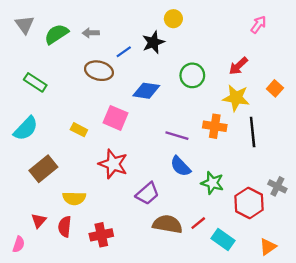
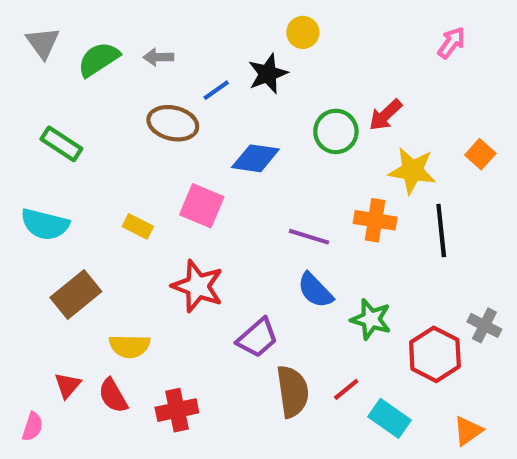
red arrow: (238, 66) -> (385, 115), moved
cyan semicircle: (26, 129) -> (45, 224), turned 60
brown semicircle: (167, 224) -> (293, 392), turned 72
red semicircle: (65, 227) -> (113, 396), turned -36

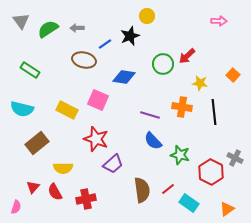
pink arrow: (451, 43) -> (219, 21), turned 56
yellow star: (412, 171) -> (200, 83), size x0.7
yellow rectangle: (138, 226) -> (67, 110), size x1.5
purple trapezoid: (257, 338) -> (113, 164), moved

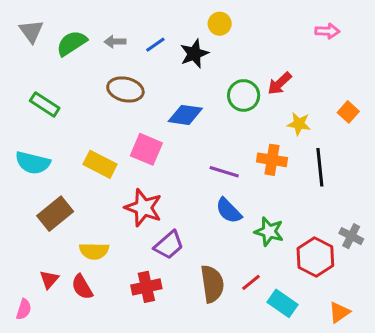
blue line: (105, 44) -> (155, 45), moved
red cross: (86, 199) -> (146, 287), moved

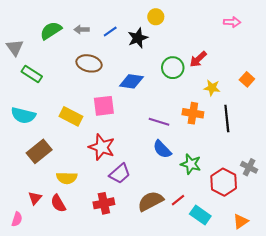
gray triangle: (31, 31) -> (15, 48), moved
pink square: (146, 149) -> (104, 106), turned -30
brown semicircle: (212, 284) -> (150, 201), turned -110

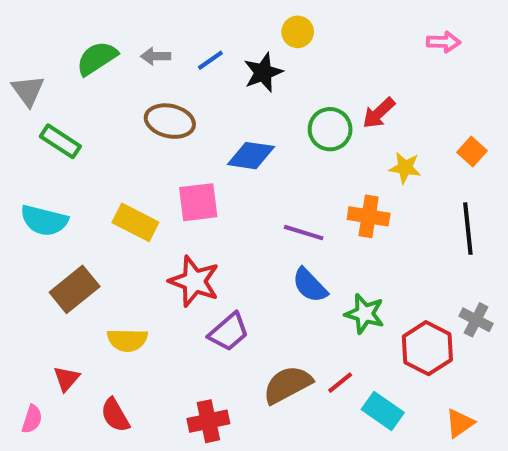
black line: (227, 119) -> (468, 229), moved
red semicircle: (58, 203) -> (115, 415), moved
red cross: (104, 203) -> (208, 421), moved

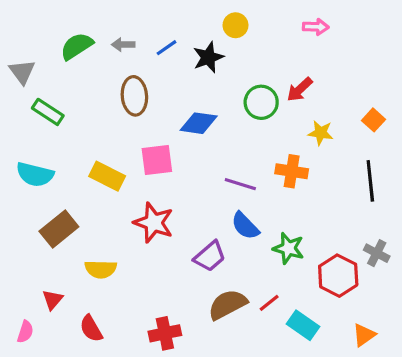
pink arrow: (444, 42) -> (316, 27), moved
brown ellipse: (170, 121) -> (134, 96), turned 72
purple trapezoid: (229, 332) -> (210, 256), moved

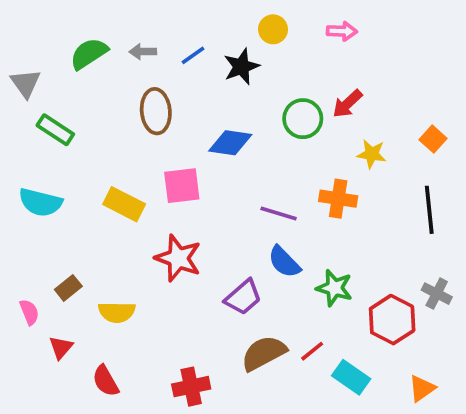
pink arrow: (316, 27) -> (342, 31), moved
brown rectangle: (59, 229) -> (68, 288), moved, size x0.6
pink semicircle: (25, 332) -> (29, 312), moved, turned -40

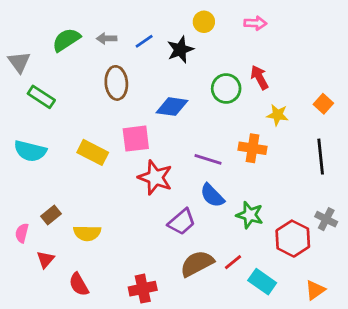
red arrow: (347, 104) -> (259, 77), turned 105
red star: (178, 258) -> (155, 177), moved
pink semicircle: (29, 312) -> (22, 233), turned -144

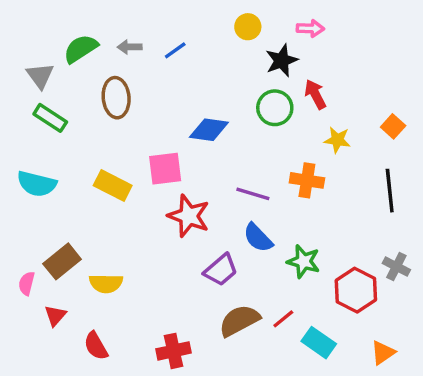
black star: (180, 50) -> (282, 61), moved
gray triangle: (19, 62) -> (40, 76), moved
brown ellipse: (116, 83) -> (116, 98), moved
brown rectangle: (51, 215) -> (62, 261), size x1.5

